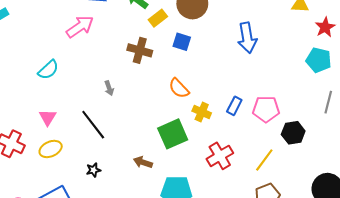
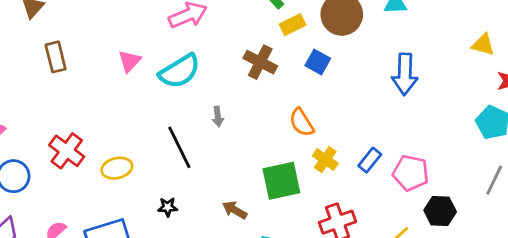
cyan semicircle: (48, 70) -> (180, 71), moved, size x1.4
gray arrow: (109, 88) -> (218, 117), moved
pink triangle: (48, 117) -> (130, 61), moved

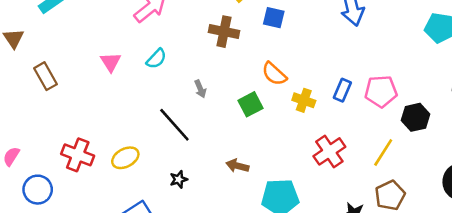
cyan semicircle: (180, 71) -> (156, 59), size x0.6
green square: (281, 181) -> (250, 104), moved, size x0.7

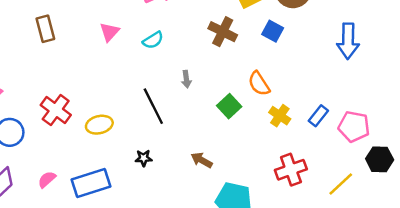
green square: (250, 104) -> (229, 106), turned -30

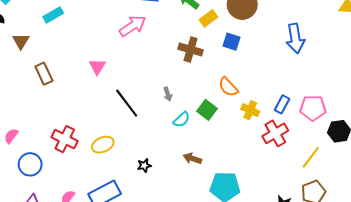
cyan semicircle: (153, 40) -> (182, 120), moved
black line: (153, 106) -> (127, 103), moved
red cross: (291, 170) -> (275, 133), moved

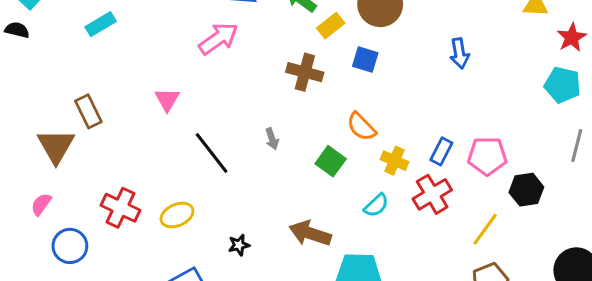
blue arrow: (295, 38) -> (459, 53), size x0.7
brown triangle: (21, 41) -> (56, 146), moved, size x1.5
cyan semicircle: (182, 120) -> (376, 205), moved
brown arrow: (192, 158) -> (310, 233), size x1.5

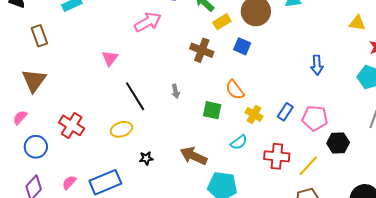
blue arrow: (459, 53) -> (317, 65), moved
brown rectangle: (88, 111) -> (39, 36), moved
green square: (331, 161) -> (212, 110), turned -30
red cross: (432, 194) -> (277, 156), moved, turned 30
yellow ellipse: (177, 215) -> (121, 129), moved

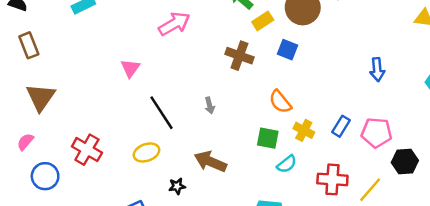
brown rectangle: (39, 36) -> (29, 45), moved
green square: (212, 110) -> (268, 138), moved
brown arrow: (194, 156) -> (210, 162), moved

